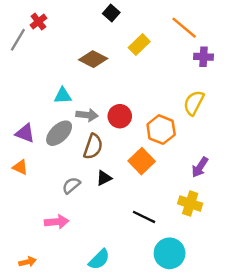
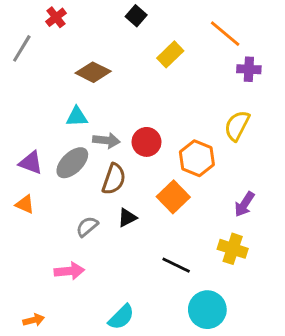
red cross: (38, 22) -> (56, 17), moved
brown diamond: (93, 59) -> (93, 72), moved

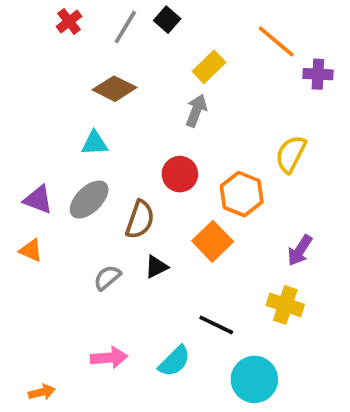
gray line: (22, 48) -> (125, 27), moved
purple cross: (249, 69) -> (318, 74), moved
gray arrow: (106, 140) -> (196, 110), moved, turned -75
pink arrow: (69, 271) -> (109, 358), moved
cyan semicircle: (121, 317) -> (174, 361), moved

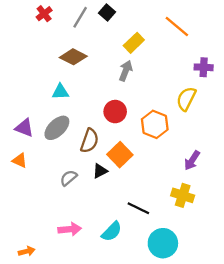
purple cross: (318, 74) -> (204, 67), moved
orange square: (213, 241) -> (120, 155), moved

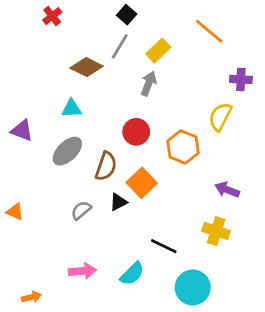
gray line: (80, 17) -> (120, 46), moved
purple triangle: (24, 128) -> (22, 130), moved
orange triangle: (20, 160) -> (15, 212), moved
purple arrow: (192, 160) -> (227, 190), turned 78

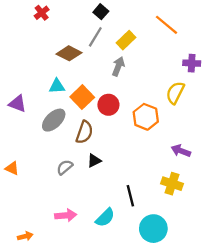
orange square: (142, 183) -> (82, 97), moved
black line: (164, 246) -> (130, 196), turned 50

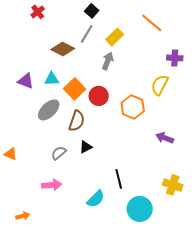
purple triangle: (18, 104) -> (26, 81), moved
yellow cross: (172, 184) -> (173, 185), moved
pink arrow: (66, 215) -> (52, 185), moved

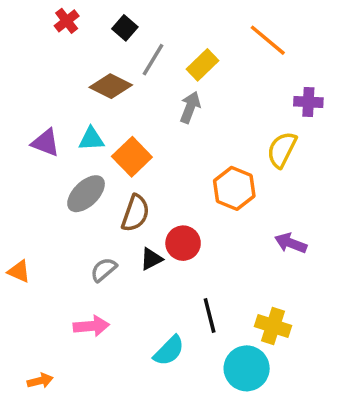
black square: (92, 11) -> (125, 28), moved
red circle: (99, 96) -> (183, 243), moved
yellow cross: (173, 185) -> (273, 326), moved

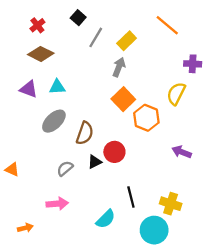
red cross: (67, 21) -> (37, 25), moved
brown diamond: (111, 86) -> (41, 54), moved
orange square: (132, 157) -> (123, 99), moved
orange arrow: (40, 381) -> (25, 228), moved

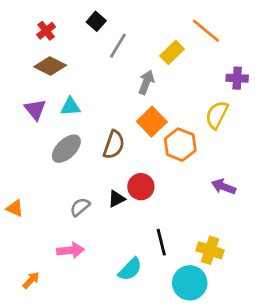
yellow rectangle: (127, 41) -> (172, 52), moved
purple triangle: (29, 89) -> (35, 109), turned 30
brown semicircle: (85, 133) -> (114, 145), moved
orange arrow: (25, 228) -> (31, 280), turned -32

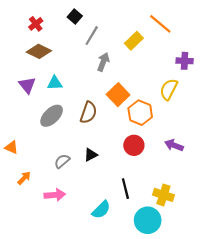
gray arrow: (146, 82) -> (103, 62), moved
red circle: (141, 187) -> (134, 145), moved
orange triangle: (15, 208) -> (11, 147), moved
orange arrow: (31, 280) -> (24, 178), moved

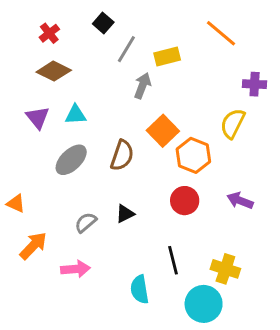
yellow rectangle: (134, 41) -> (167, 56), moved, turned 30
orange arrow: (24, 178) -> (33, 246), size x1.5
cyan semicircle: (101, 210) -> (140, 289), turned 126

